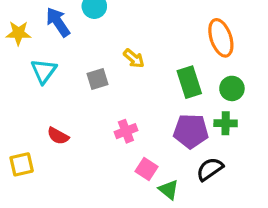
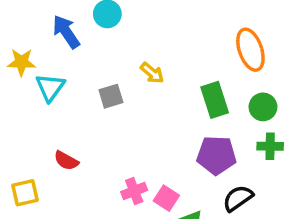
yellow star: (18, 33) -> (21, 62), moved
green cross: (226, 123) -> (270, 146), moved
pink cross: (126, 131) -> (134, 191), moved

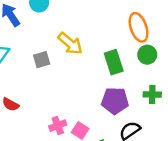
yellow arrow: (152, 73) -> (70, 43), size x1.5
green circle: (263, 107) -> (147, 55), moved

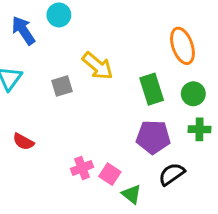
green circle: (147, 55) -> (193, 94), moved

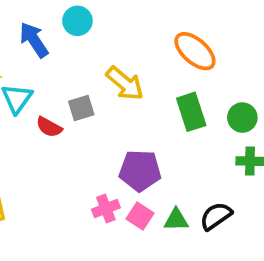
orange ellipse: (182, 46) -> (195, 51), moved, turned -30
purple pentagon: (153, 137) -> (140, 171), moved
red semicircle: (23, 142) -> (49, 127), moved
green triangle: (131, 194) -> (176, 220), moved, turned -40

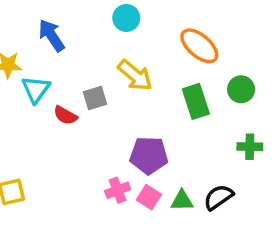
cyan circle: (77, 21) -> (126, 18), moved
green circle: (242, 118) -> (241, 89), moved

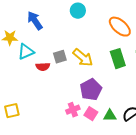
yellow arrow: (135, 75) -> (83, 58), moved
cyan triangle: (36, 89) -> (26, 52), turned 30
red semicircle: (65, 115) -> (43, 67), turned -32
purple pentagon: (149, 155) -> (91, 90), turned -30

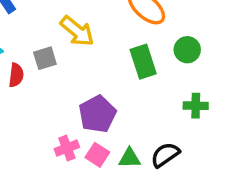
yellow arrow: (83, 58) -> (77, 31), moved
red semicircle: (43, 67) -> (16, 75), turned -80

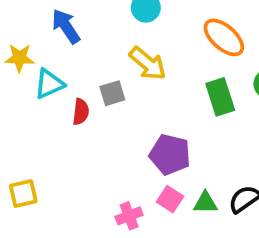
purple pentagon: (97, 114) -> (170, 154), turned -30
pink cross: (67, 148) -> (129, 216), moved

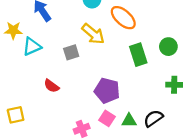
orange ellipse: (224, 37) -> (123, 18), moved
red semicircle: (81, 112) -> (51, 86), moved, turned 119

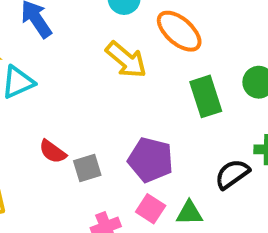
gray square: (71, 52) -> (87, 168), moved
black semicircle: (153, 118) -> (232, 174), moved

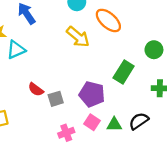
green rectangle: (206, 96) -> (124, 72), moved, turned 50
black semicircle: (232, 174) -> (139, 121), moved

